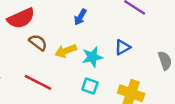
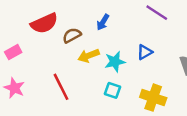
brown semicircle: (38, 42) -> (72, 35), moved, turned -66
red line: (38, 82) -> (61, 87), turned 36

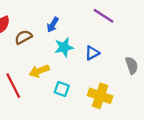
yellow arrow: (89, 56) -> (39, 71), moved
cyan star: (115, 62) -> (64, 47), moved

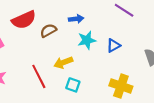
blue arrow: (53, 25) -> (76, 19), turned -128
cyan square: (62, 89) -> (73, 85), moved

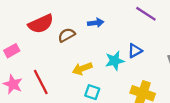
cyan star: (87, 40) -> (115, 61), moved
red line: (39, 76) -> (41, 82), moved

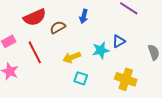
blue arrow: (96, 23) -> (84, 16), turned 112
red line: (41, 82) -> (35, 52), moved

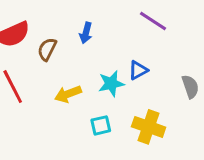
brown semicircle: (58, 27) -> (47, 49), turned -35
cyan square: (81, 78) -> (101, 125), moved, turned -32

